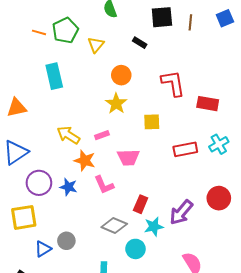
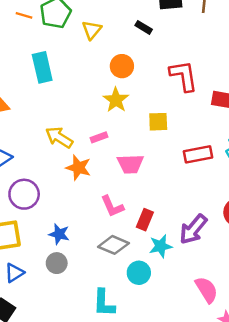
pink L-shape: (104, 185) -> (112, 206), moved
blue star: (68, 187) -> (59, 234), moved
blue triangle: (43, 249) -> (14, 273), moved

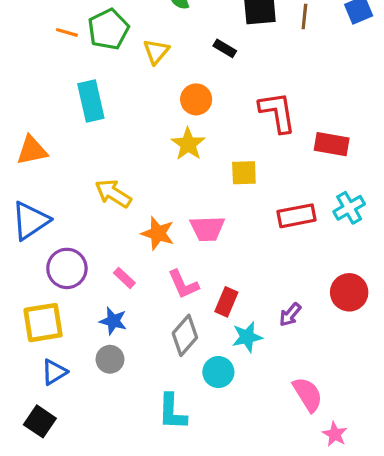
pink rectangle: (99, 137) -> (124, 278), moved, turned 63
orange star: (78, 168) -> (158, 233), moved
purple arrow: (193, 229) -> (290, 315), size x0.6
gray diamond: (113, 245) -> (185, 335), turned -72

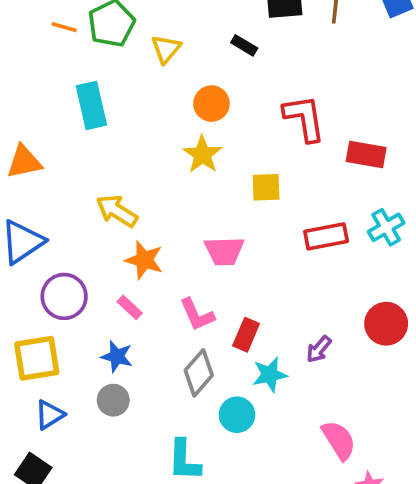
orange star: (158, 233) -> (144, 260), moved

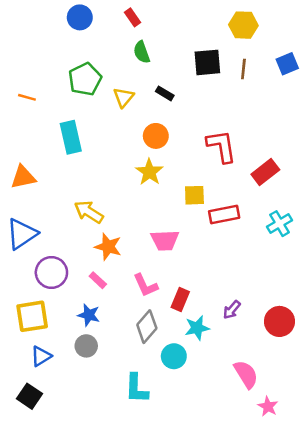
orange line: (64, 27) -> (27, 97), moved
black rectangle: (244, 45) -> (165, 93), moved
red rectangle: (366, 155) -> (265, 172), turned -48
red rectangle: (326, 236) -> (224, 215), moved
red circle: (386, 324) -> (279, 321), moved

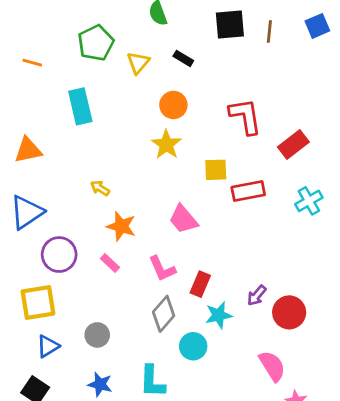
yellow arrow: (89, 212) -> (100, 188), size x0.6
pink trapezoid: (165, 240) -> (183, 219), turned 52
blue star: (89, 315) -> (100, 384), moved
red circle: (279, 321) -> (289, 312), moved

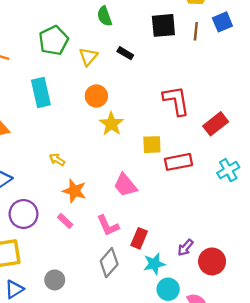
blue square: (317, 26) -> (222, 22), moved
orange circle: (173, 105) -> (96, 96), moved
cyan circle: (193, 346) -> (168, 289), moved

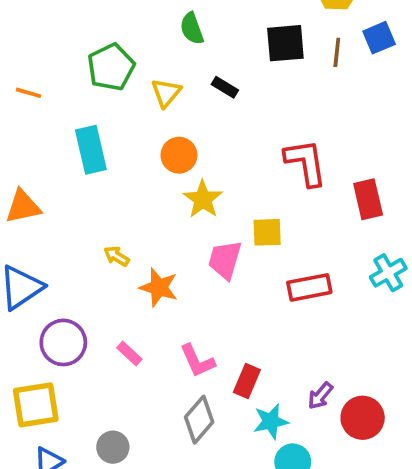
red rectangle: (216, 124) -> (368, 199), turned -65
red rectangle: (179, 162) -> (309, 287), moved
pink trapezoid: (125, 185) -> (225, 260), moved, turned 56
orange star: (74, 191) -> (159, 287), moved

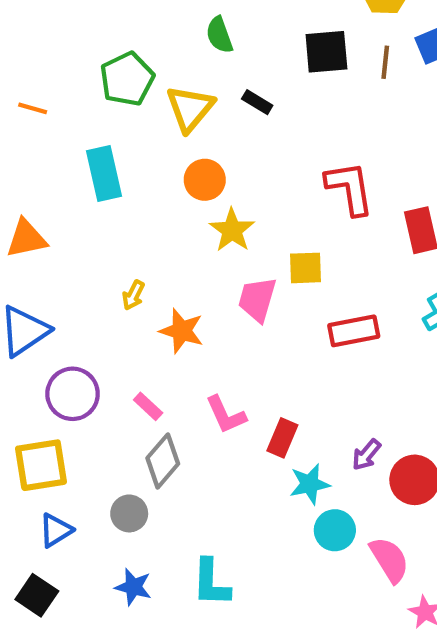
yellow triangle: (166, 93) -> (190, 108), size x1.4
yellow arrow: (117, 256) -> (133, 295), turned -95
gray diamond: (199, 420) -> (163, 461), moved

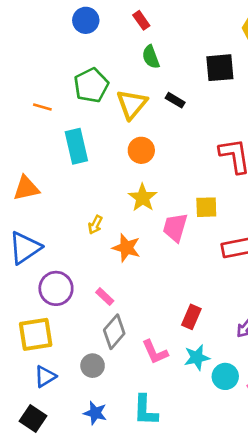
orange line: (33, 108) -> (42, 107), moved
yellow star: (232, 230) -> (143, 198), moved
pink L-shape: (226, 415) -> (155, 352), moved
cyan star: (310, 484) -> (197, 357), moved

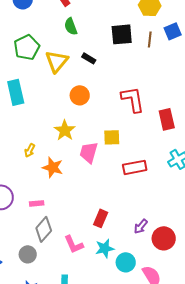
orange circle: (141, 150) -> (80, 95), moved
pink rectangle: (105, 297) -> (37, 203), turned -48

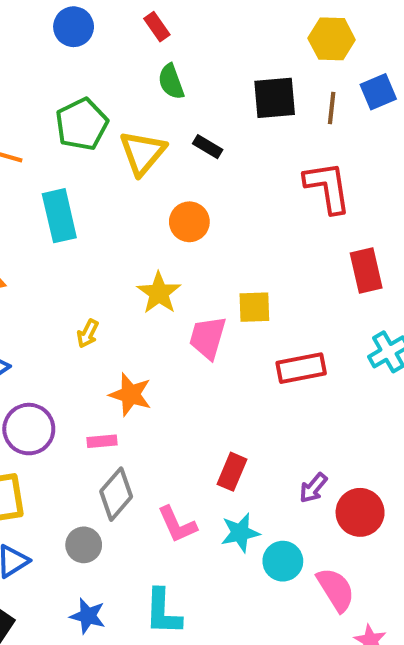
red L-shape: (133, 99) -> (328, 187), moved
orange star: (53, 167) -> (130, 395), moved

